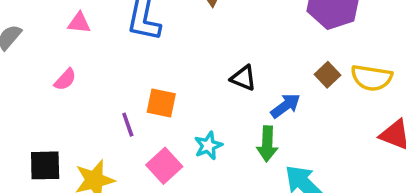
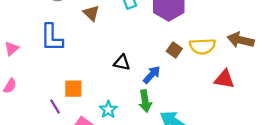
pink triangle: (79, 23) -> (12, 49), turned -35

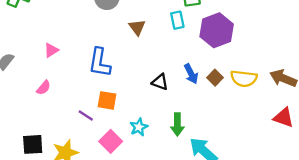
blue L-shape: (52, 38) -> (100, 63), moved
blue arrow: (152, 75) -> (191, 74), moved, turned 102
red triangle: (224, 79) -> (284, 118), moved
purple line: (55, 106) -> (86, 115), turned -35

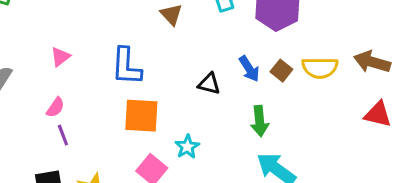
orange square: (107, 100) -> (141, 116), size x1.4
purple line: (86, 115) -> (63, 135), moved, turned 42
green arrow: (177, 124) -> (260, 121), moved

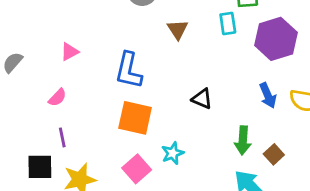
blue arrow: (249, 69) -> (268, 95), moved
brown square: (281, 71) -> (274, 154), moved
purple line: (63, 135) -> (62, 137), moved

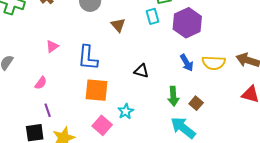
pink triangle: (69, 52) -> (52, 46), moved

